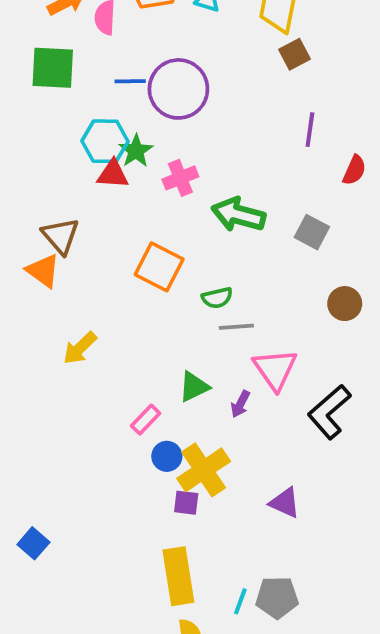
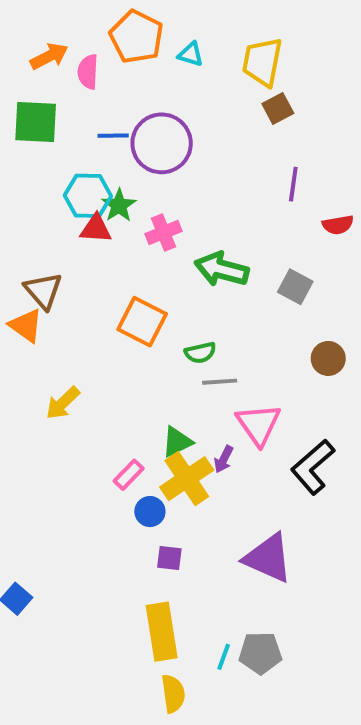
red semicircle: (354, 170) -> (338, 225), turned 56
yellow cross: (204, 470) -> (187, 479), moved
purple triangle: (285, 503) -> (268, 558), size x1.6

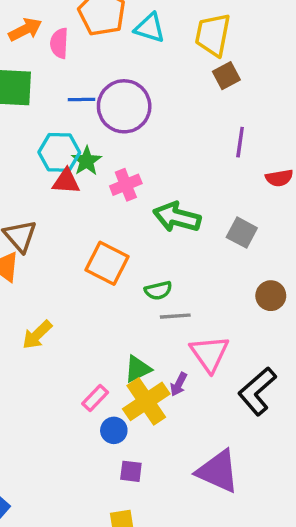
cyan triangle: (191, 54) -> (150, 28), size x1.4

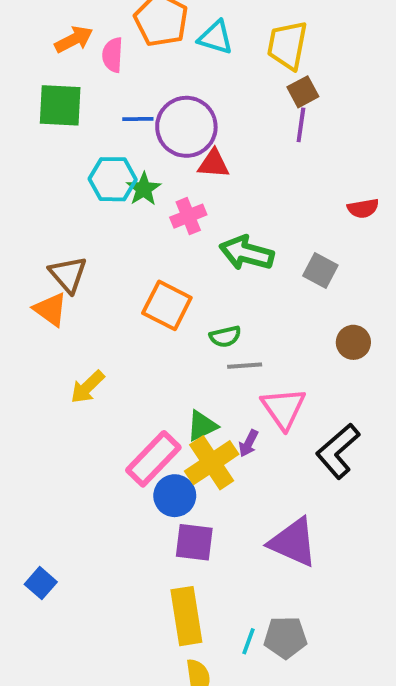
purple line: (240, 142) -> (301, 125), moved
red triangle: (66, 181) -> (214, 164), moved
pink rectangle: (95, 398) -> (153, 459), size x1.8
blue circle: (114, 430) -> (175, 496), size x1.4
purple square: (131, 471) -> (194, 542), size x1.5

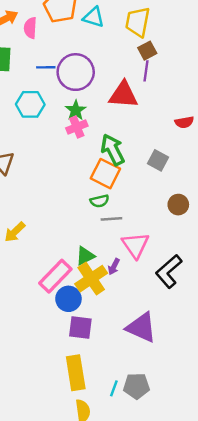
red triangle: (214, 164) -> (123, 95), moved, size x1.5
green star: (144, 189) -> (76, 110), moved
green arrow: (247, 253) -> (113, 150), turned 48
orange square: (167, 305) -> (105, 174), moved

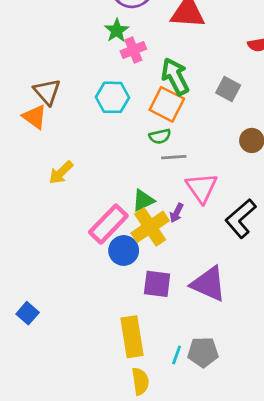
cyan hexagon: (30, 104) -> (113, 97), moved
green star: (76, 110) -> (117, 31), moved
purple square: (80, 327) -> (157, 284), moved

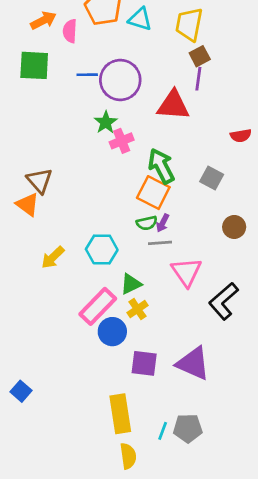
cyan hexagon: (113, 97) -> (102, 249), moved
purple arrow: (177, 213) -> (163, 223), moved
yellow cross: (150, 227) -> (137, 309), size x0.6

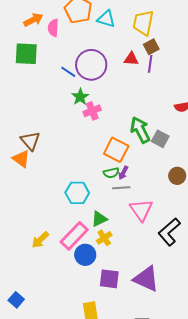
blue line: (87, 75) -> (68, 72), moved, turned 35
red triangle: (173, 105) -> (131, 59), moved, size x0.6
green arrow: (161, 166) -> (140, 130), moved
yellow arrow: (53, 257) -> (40, 240), moved

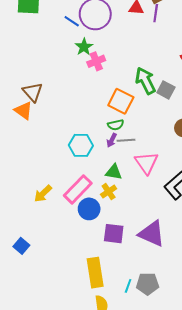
purple arrow: (123, 173) -> (112, 140), moved
green triangle: (99, 219) -> (114, 172), moved, turned 36
blue square: (16, 300) -> (21, 246), moved

